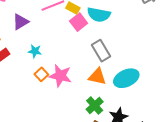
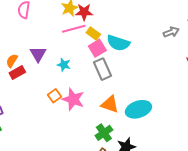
purple triangle: (21, 22) -> (38, 54), moved, turned -36
cyan star: (35, 51) -> (64, 65), moved
gray rectangle: (101, 51) -> (103, 69), moved

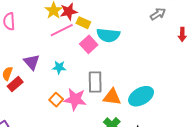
yellow rectangle: (93, 33) -> (83, 23), moved
gray rectangle: (103, 69) -> (95, 82), moved, turned 35

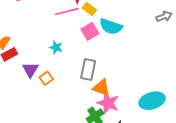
purple triangle: (32, 62) -> (30, 70), moved
cyan ellipse: (141, 96) -> (152, 101), moved
pink star: (75, 99) -> (108, 103), moved

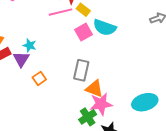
cyan star: (56, 47) -> (30, 45), moved
purple triangle: (30, 70) -> (21, 59), moved
pink star: (108, 103) -> (101, 104), turned -30

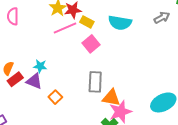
cyan semicircle: (105, 28) -> (120, 23), moved
purple triangle: (21, 59) -> (34, 81), turned -30

